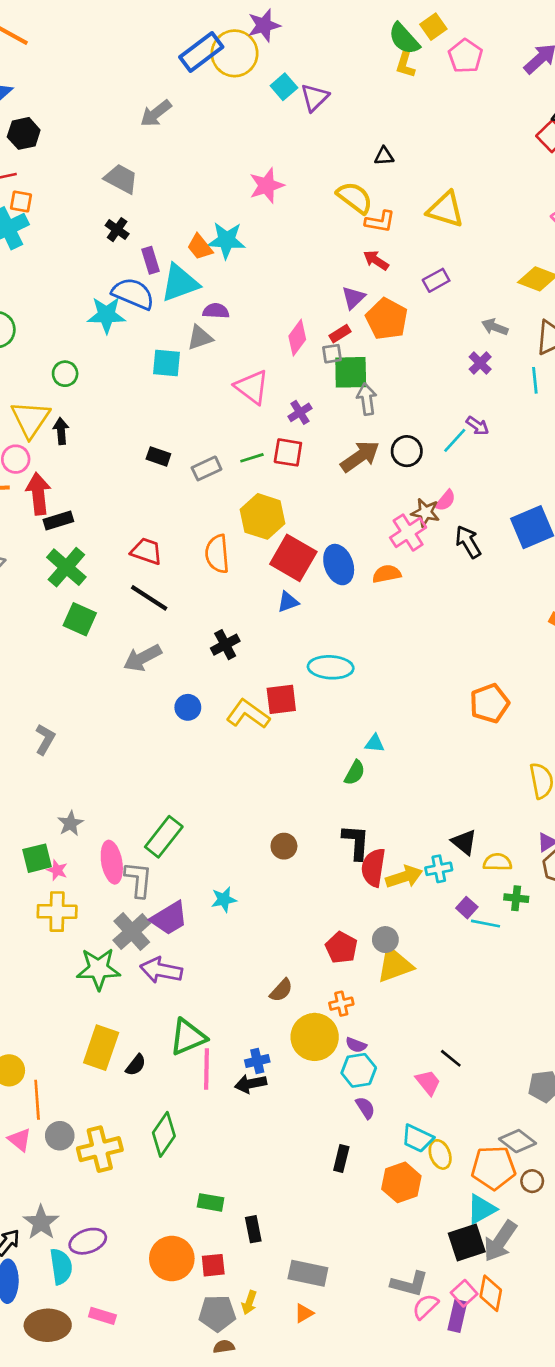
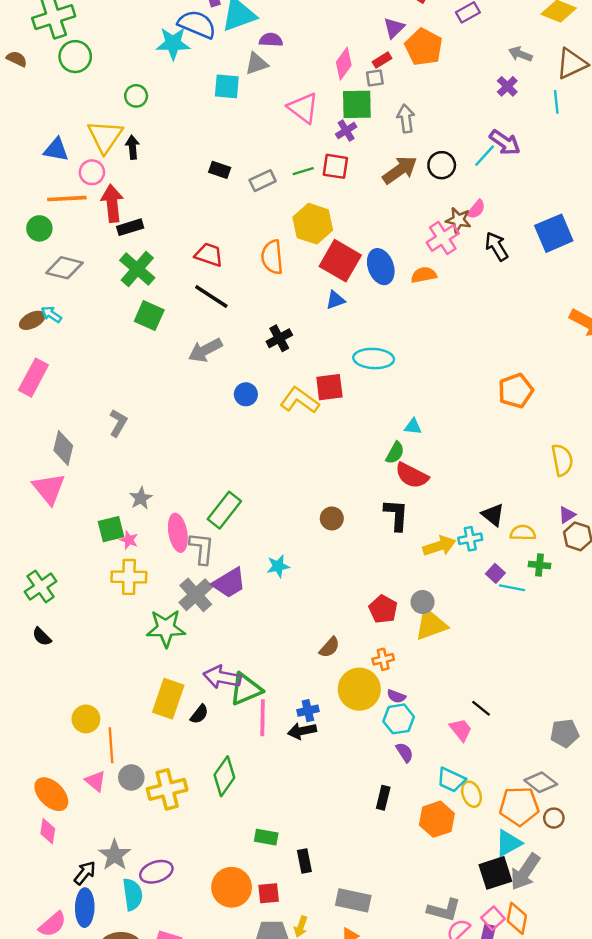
green square: (351, 372) -> (357, 104), moved
purple arrow: (477, 426) -> (505, 142), size x1.5
red semicircle: (373, 867) -> (412, 475), moved, turned -72
purple arrow: (161, 970) -> (222, 677), moved

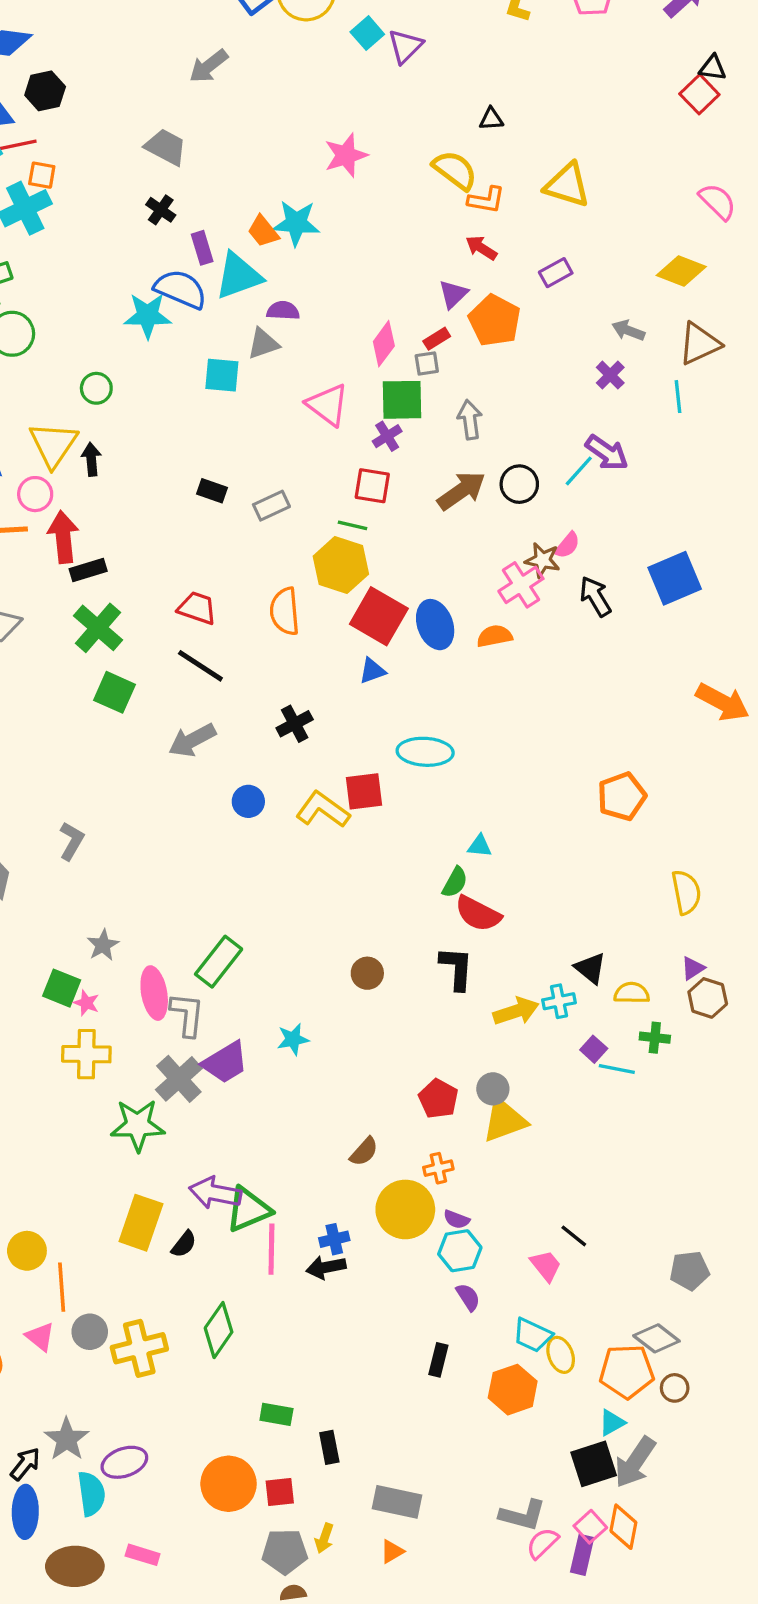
green line: (303, 171) -> (352, 525), moved, turned 30
green square: (111, 529) -> (62, 988), turned 36
cyan triangle: (508, 843) -> (612, 1423), size x0.7

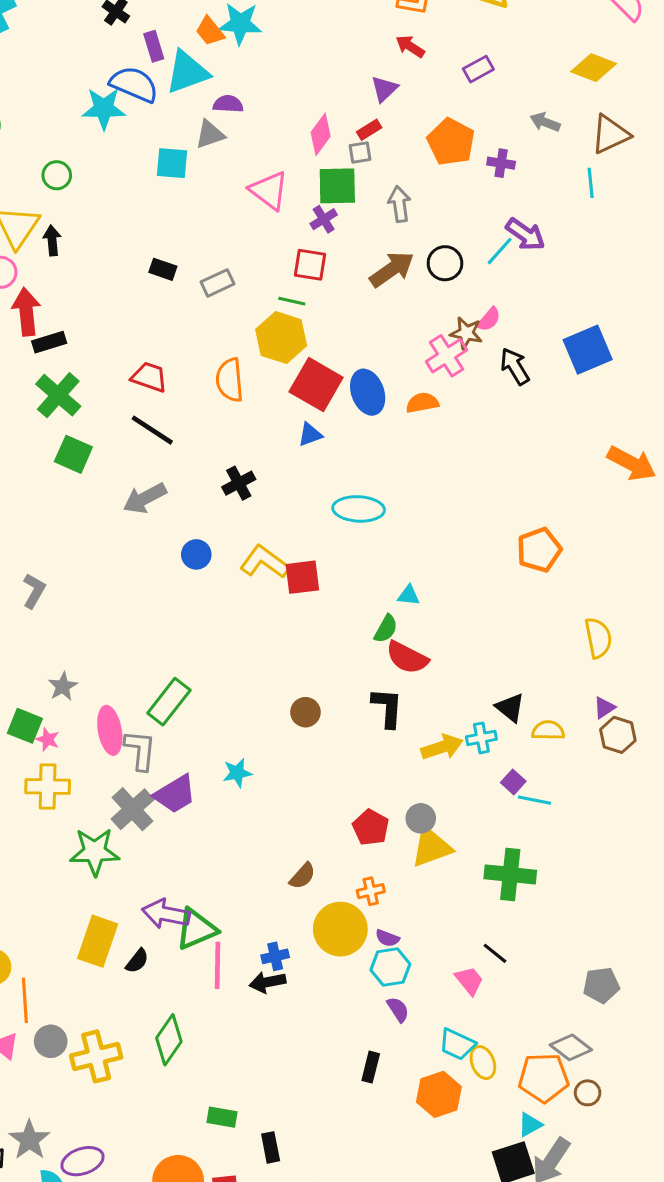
orange pentagon: (495, 321) -> (451, 142), moved
purple cross: (610, 375) -> (501, 163), moved, turned -36
red square: (364, 791) -> (302, 577), moved
green cross: (655, 1038) -> (510, 874), moved, size x1.8

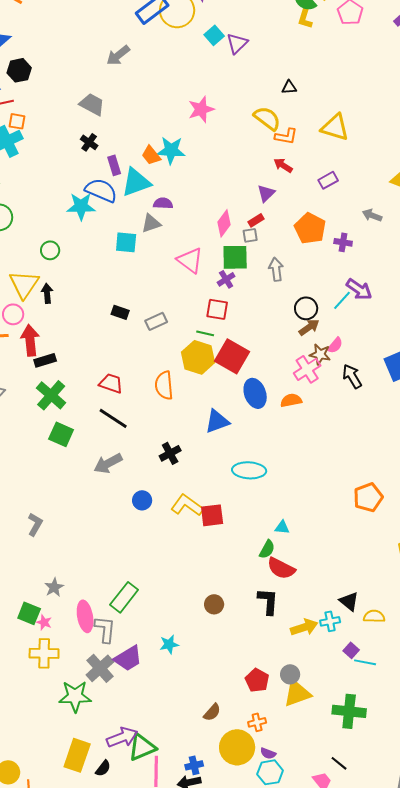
brown arrow: (392, 269) -> (309, 327), moved, size x0.7
red square: (316, 385) -> (232, 356), moved
blue triangle: (310, 435) -> (217, 421), size x1.5
purple arrow: (166, 914) -> (122, 737), turned 148

